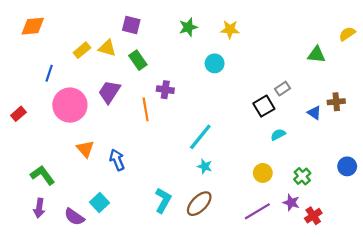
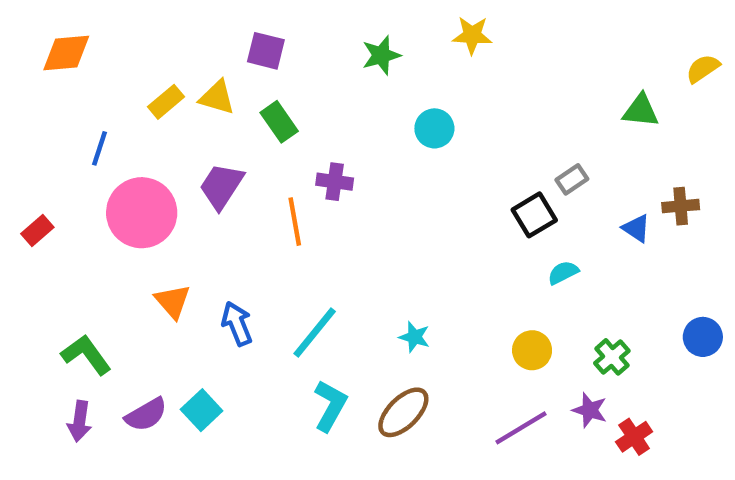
yellow star: (230, 29) -> (472, 35), moved
cyan line: (200, 137) -> (315, 332), moved
purple semicircle: (74, 217) -> (146, 415), moved, turned -65

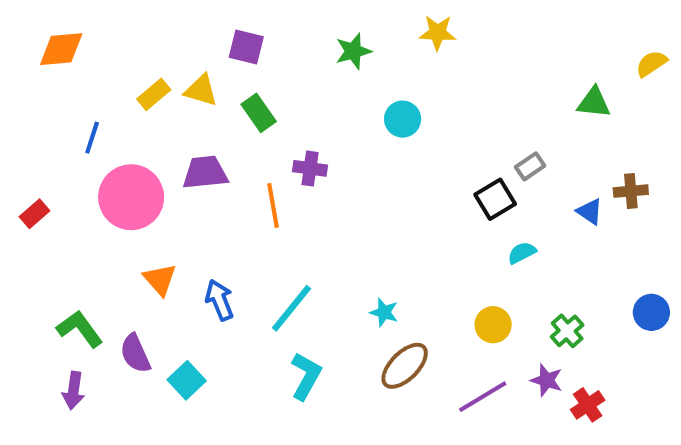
purple trapezoid: (222, 186) -> (205, 173), turned 51
brown ellipse: (403, 412) -> (405, 366), moved
purple semicircle: (146, 415) -> (135, 353), moved, turned 96

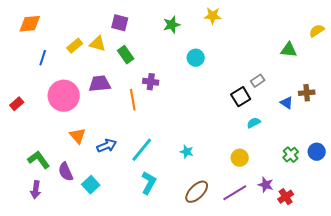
blue line: (92, 138) -> (43, 58), moved
blue arrow: (220, 300) -> (107, 146), turned 90
green cross: (567, 331) -> (291, 155), moved
brown ellipse: (405, 366) -> (197, 192), moved

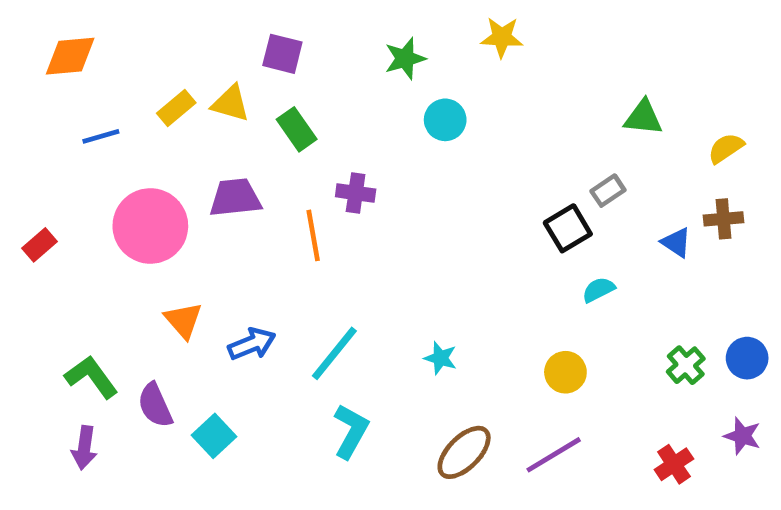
yellow semicircle: (317, 31) -> (726, 148), moved
green triangle: (289, 50) -> (643, 117), moved
blue line: (43, 58) -> (101, 136), turned 56
cyan circle: (196, 58) -> (445, 120), moved
purple star: (266, 185) -> (742, 436), moved

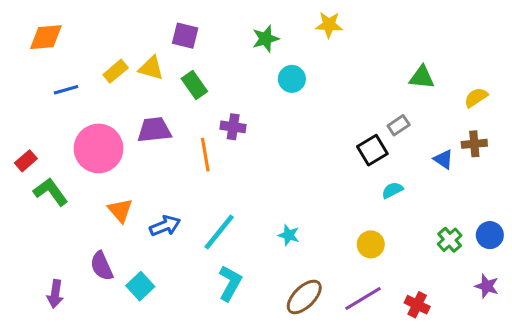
green L-shape: (91, 377) -> (51, 192), moved
red cross: (674, 464) -> (417, 305), moved, turned -30

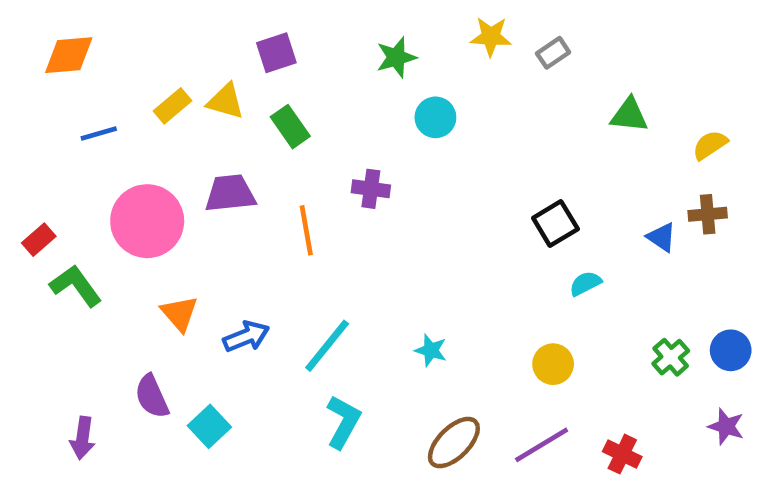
purple square: (185, 36) -> (276, 53), turned -32
gray rectangle: (399, 125) -> (553, 53), moved
purple cross: (233, 127) -> (371, 189), moved

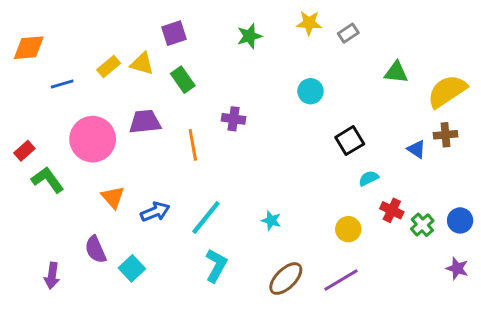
orange diamond: (69, 55) -> (29, 48), moved
cyan circle: (435, 117) -> (310, 91), moved
yellow semicircle: (710, 145) -> (447, 91), size x1.8
red cross: (622, 454) -> (392, 210), moved

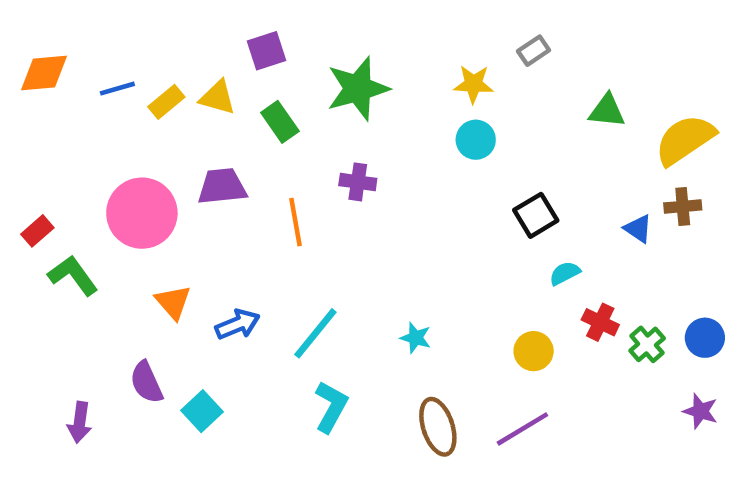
yellow star: (309, 23) -> (473, 84), moved
green star: (249, 36) -> (358, 89), moved, size x1.6
blue line: (62, 84) -> (117, 89), moved
brown ellipse: (286, 279) -> (438, 427), turned -63

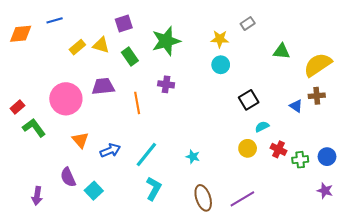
blue line: (117, 89) -> (55, 20), moved
green cross: (647, 344) -> (300, 160), turned 35
yellow circle: (534, 351) -> (248, 148), moved

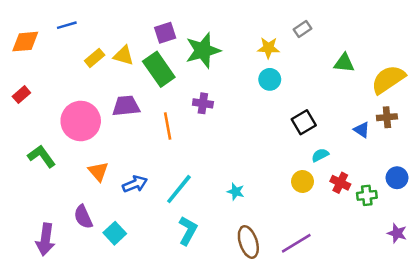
purple square: (124, 23) -> (165, 33), moved
green rectangle: (130, 57) -> (159, 69), size x1.5
red rectangle: (17, 107) -> (21, 95), moved
blue circle: (327, 157) -> (397, 178), moved
purple arrow: (37, 196) -> (45, 239), size x1.4

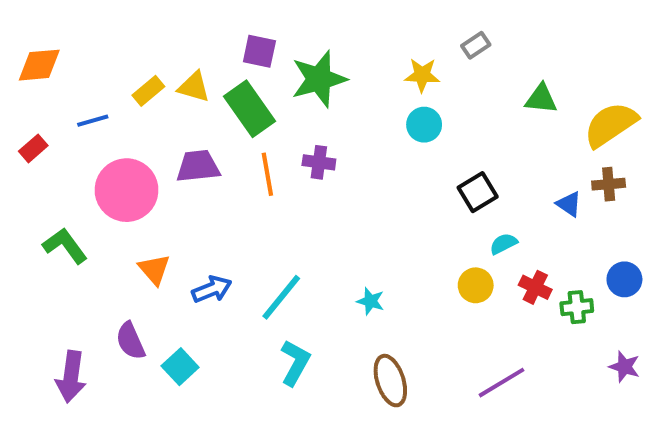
blue line: (67, 25) -> (93, 121), moved
purple square: (165, 33) -> (259, 51), turned 30
orange line: (168, 126) -> (267, 174), moved
purple line: (296, 243) -> (501, 383), moved

